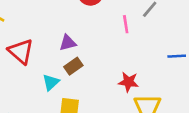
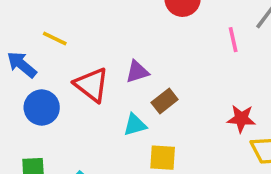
purple triangle: (68, 43) -> (137, 72), moved
cyan triangle: (51, 82) -> (135, 125), turned 30

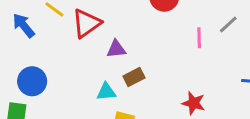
red triangle: (92, 85) -> (86, 23), moved, turned 36
blue circle: (42, 107) -> (32, 81), moved

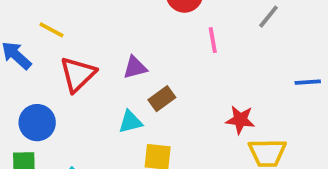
red triangle: (86, 23) -> (78, 74), moved
pink line: (199, 38) -> (213, 40), moved

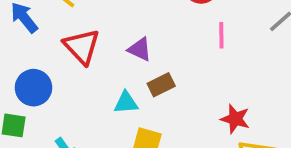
purple triangle: (135, 67) -> (140, 49), turned 30
red triangle: (78, 74) -> (82, 47), turned -39

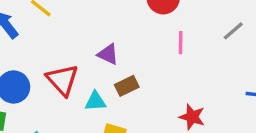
red triangle: (82, 47) -> (62, 80), moved

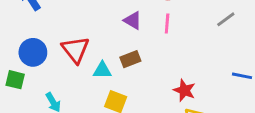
pink line: (181, 43) -> (167, 24), moved
purple triangle: (108, 54) -> (133, 20), moved

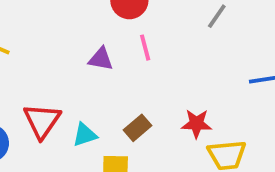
red triangle: (75, 50) -> (42, 121), turned 32
brown rectangle: (130, 59) -> (137, 128), moved

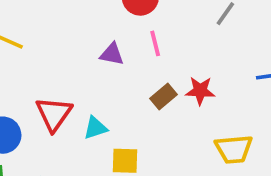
red star: (196, 124) -> (200, 91), moved
brown rectangle: (137, 128) -> (164, 96), moved

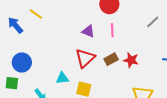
red triangle: (54, 114) -> (85, 58), moved
cyan triangle: (95, 128) -> (62, 78), moved

